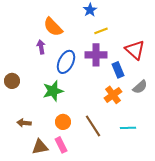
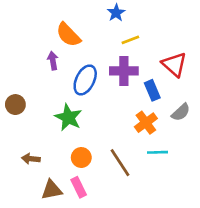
green star: (53, 91) -> (68, 117), turned -30
cyan line: (128, 128) -> (157, 152), moved

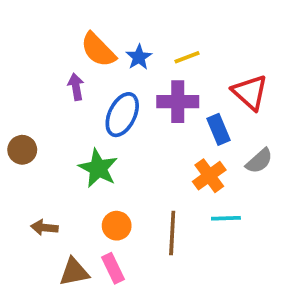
blue star: (116, 13) -> (139, 57), moved
brown line: (120, 163) -> (172, 233), turned 36

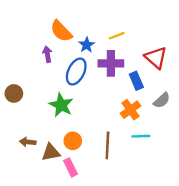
blue star: (139, 57) -> (87, 45), moved
brown triangle: (74, 272) -> (51, 152), moved

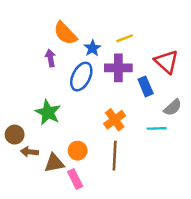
brown circle: (14, 93) -> (15, 135), moved
green star: (61, 105) -> (48, 112), moved
orange cross: (131, 110) -> (115, 120), moved
cyan line: (141, 136) -> (157, 128), moved

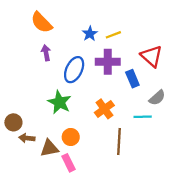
orange semicircle: (65, 33) -> (42, 22), moved
blue star: (92, 48) -> (90, 34), moved
green star: (48, 112) -> (59, 102), moved
brown line: (115, 156) -> (119, 141), moved

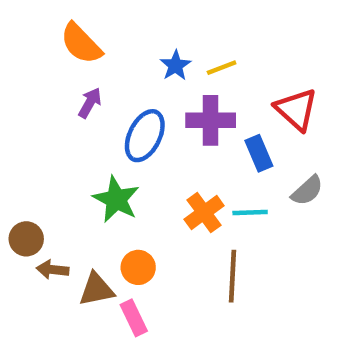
purple arrow: (46, 53) -> (90, 103), turned 40
cyan line: (143, 117) -> (250, 213), moved

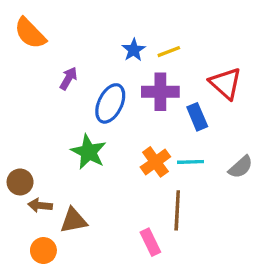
orange semicircle: (81, 43) -> (30, 33), moved
gray semicircle: (307, 191) -> (241, 167), moved
orange circle: (138, 267) -> (43, 251), moved
pink rectangle: (134, 318) -> (150, 242), moved

